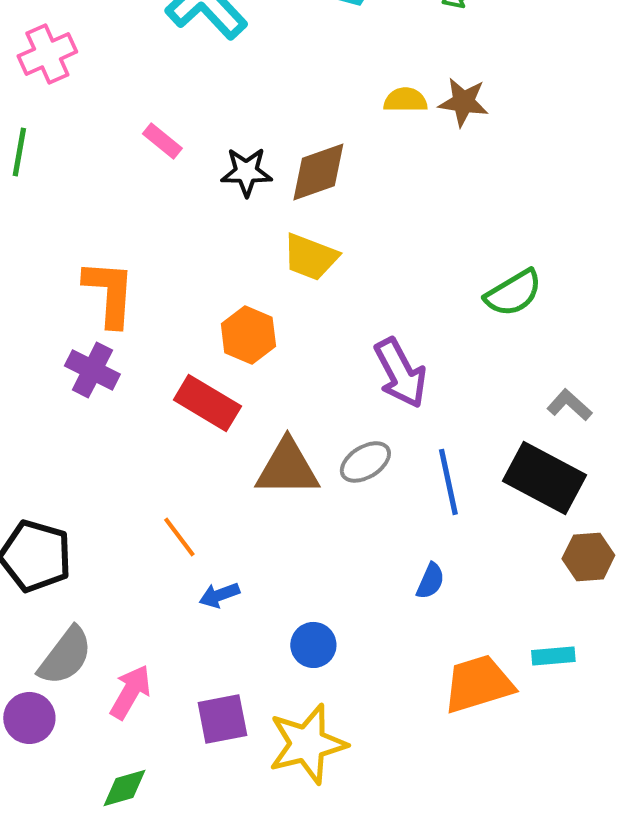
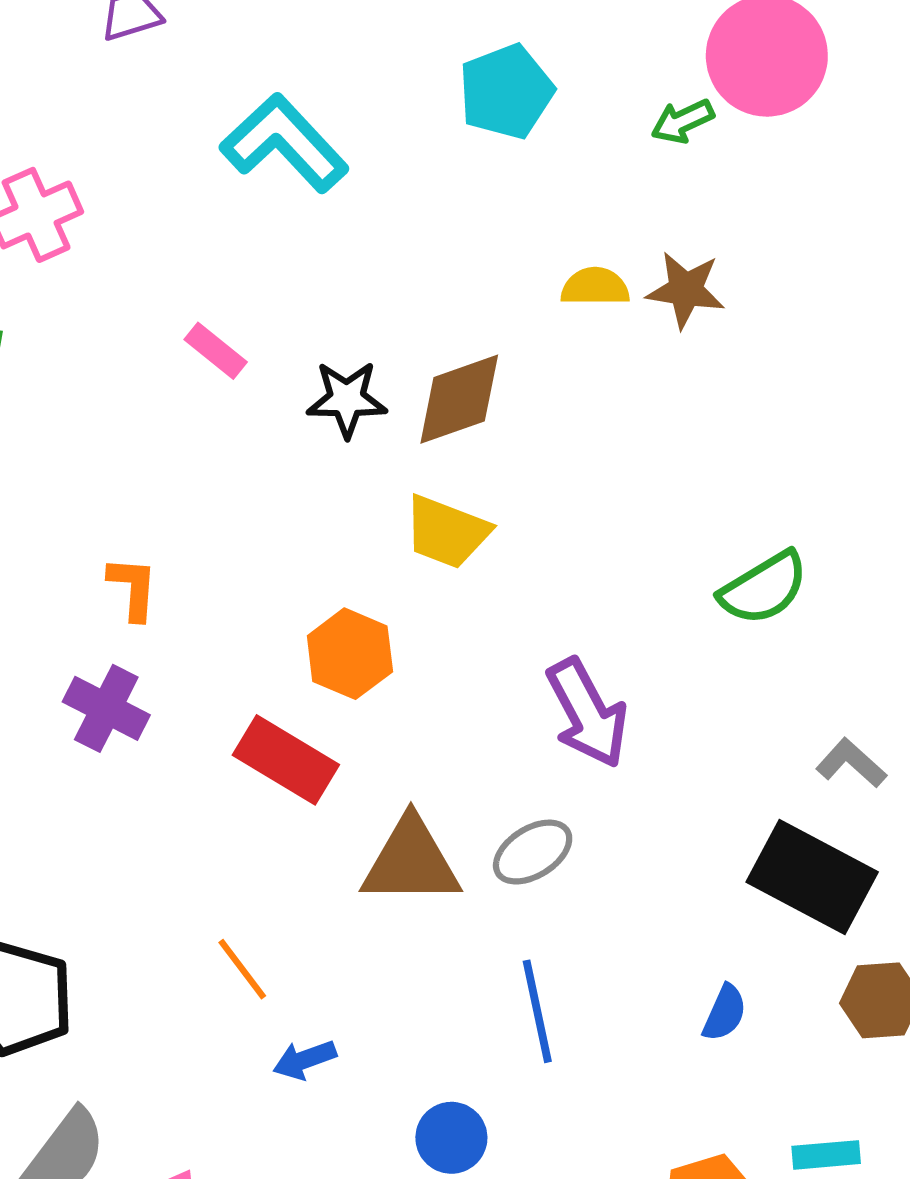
orange L-shape: (109, 293) -> (133, 588), size x0.6
blue line: (448, 482) -> (537, 1011), moved
blue semicircle: (430, 581) -> (725, 1013), moved

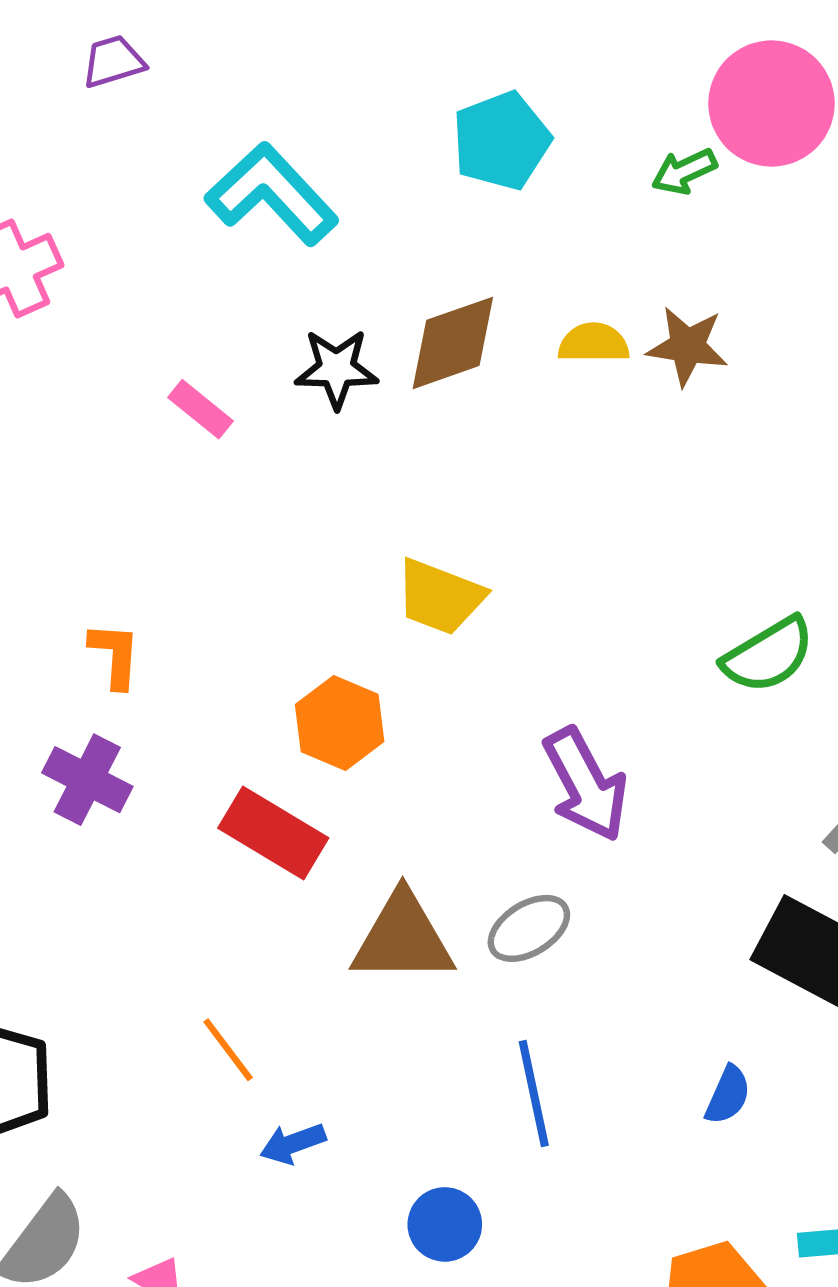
black star: (347, 399) -> (336, 369), moved
brown diamond: (459, 399) -> (453, 343), moved

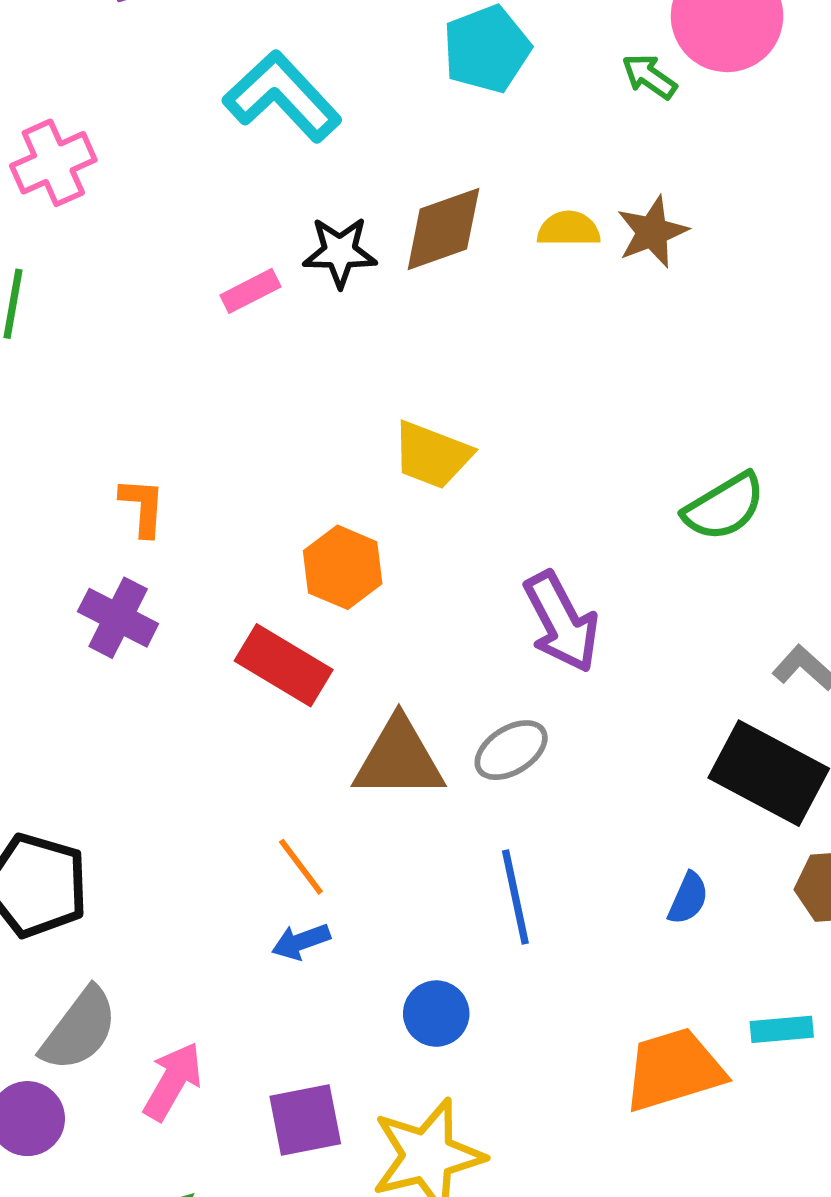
green arrow: (684, 171) -> (649, 76), turned 60
brown star: (687, 346) -> (652, 232), turned -30
pink rectangle: (201, 409) -> (251, 291), moved, turned -66
orange line: (228, 1050) -> (301, 867), moved

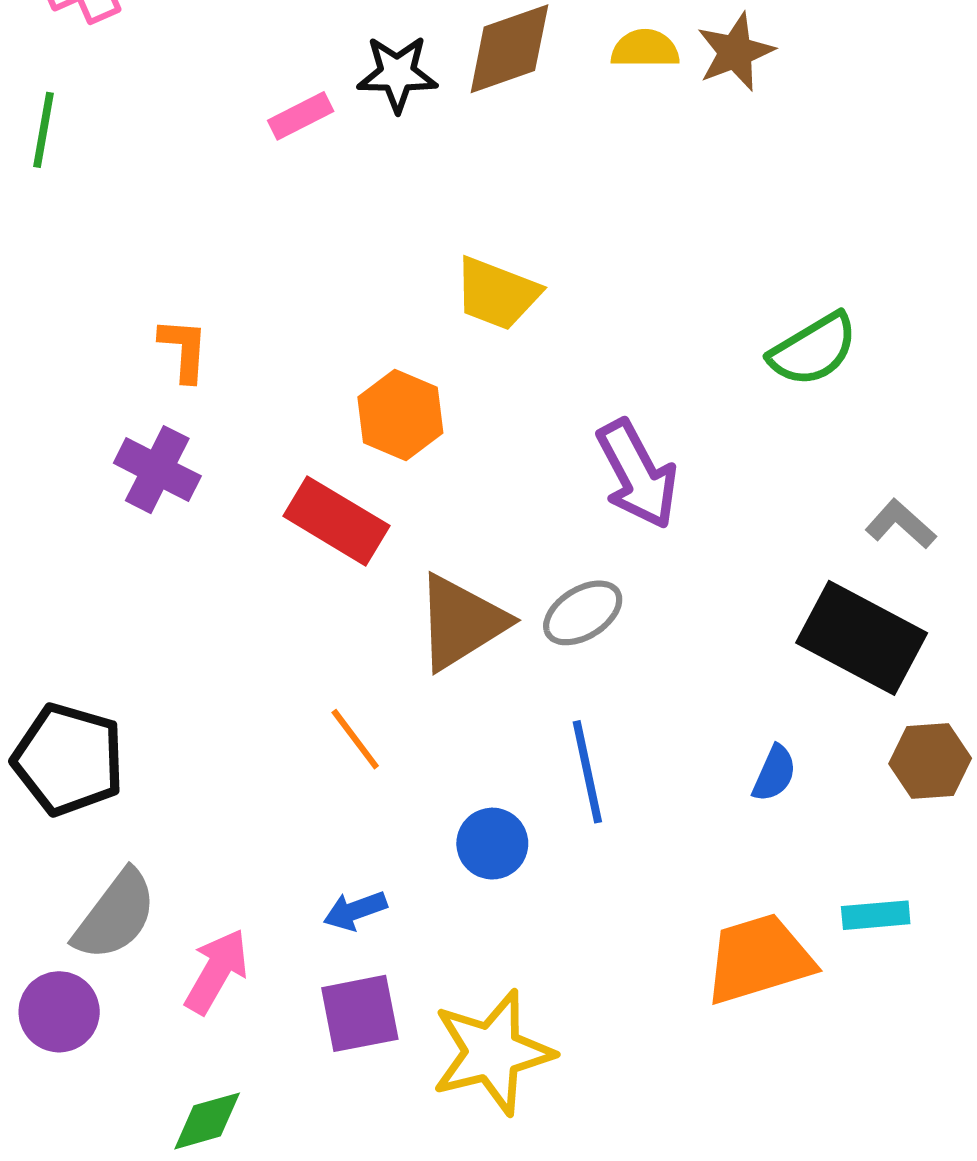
brown triangle: (399, 759) -> (461, 622), turned -32
blue arrow: (301, 942) -> (355, 911), moved
blue circle: (436, 1014) -> (492, 844), moved

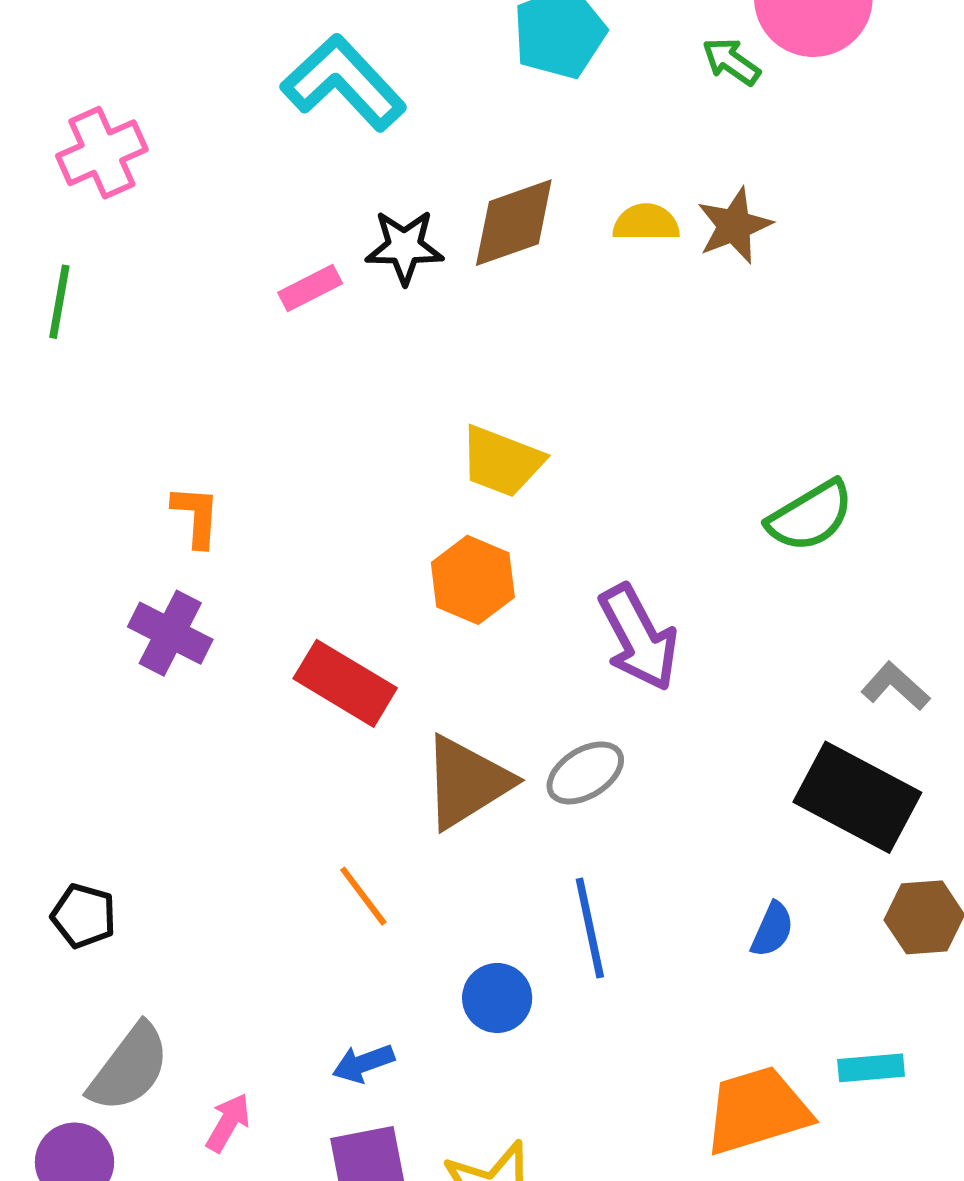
orange hexagon: (400, 415) -> (473, 580), moved
black pentagon: (68, 759) -> (84, 916), size x0.6
pink arrow: (216, 971) -> (228, 1123), size x0.7

